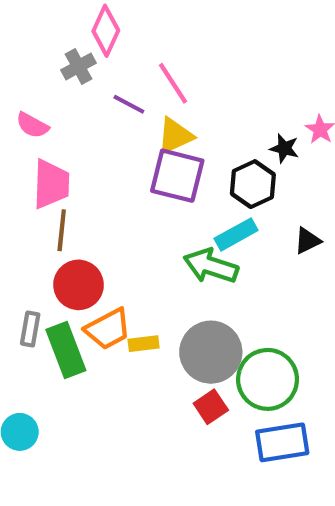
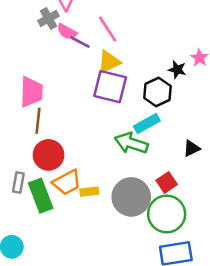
pink semicircle: (32, 125) -> (67, 32), moved
black triangle: (307, 241) -> (192, 148), moved
red square: (211, 407) -> (167, 182), moved

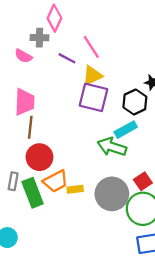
gray cross: (49, 18) -> (39, 38), turned 30
pink semicircle: (67, 32) -> (23, 56), moved

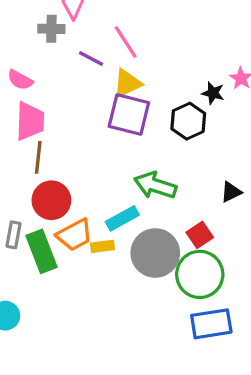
pink semicircle: (23, 56) -> (20, 80), moved
cyan rectangle: (126, 130) -> (122, 218), moved

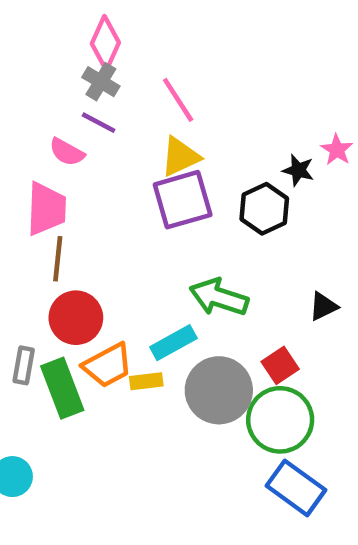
gray cross: (51, 29) -> (101, 82), moved, turned 30
purple line: (91, 58) -> (99, 123), moved
pink semicircle: (20, 80) -> (67, 152), moved
purple square: (129, 115) -> (183, 200), turned -30
blue rectangle: (211, 324) -> (296, 488), turned 45

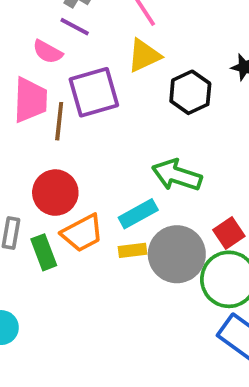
purple square: (183, 200) -> (94, 92), moved
black hexagon: (264, 209) -> (190, 92), moved
brown line: (58, 259) -> (59, 121), moved
yellow rectangle: (146, 381) -> (132, 250), moved
green rectangle: (62, 388) -> (44, 252), size x0.7

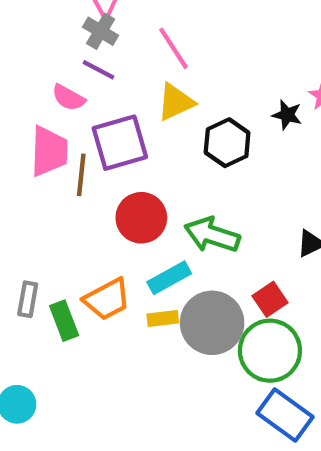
red circle: (55, 193) -> (141, 218), moved

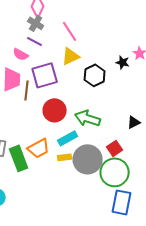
green rectangle: (64, 321) -> (19, 158), size x1.4
blue rectangle: (285, 415) -> (122, 202), turned 65

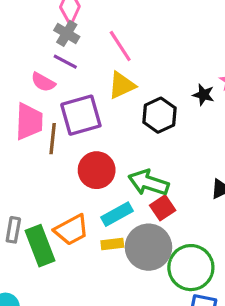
red square: (115, 148) -> (163, 208), moved

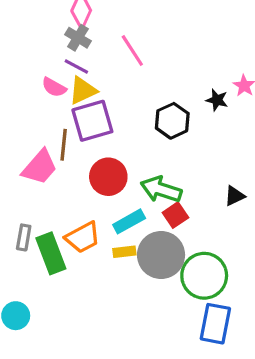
yellow triangle: (122, 85) -> (83, 90), moved
pink trapezoid: (29, 121) -> (40, 167), moved, turned 39

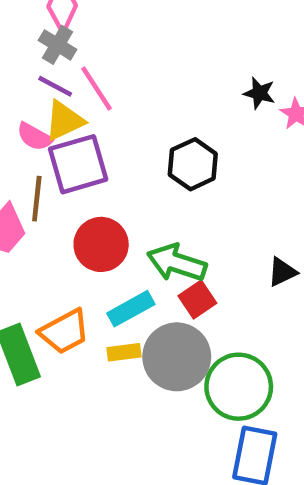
pink line: (132, 51) -> (96, 88), moved
pink semicircle: (54, 87) -> (35, 137), moved
black star: (217, 100) -> (259, 93), moved

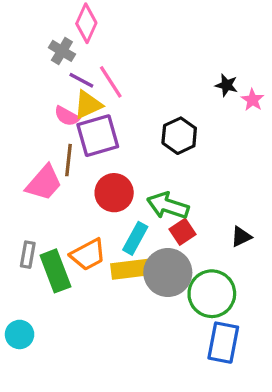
gray cross: (57, 45) -> (62, 51), moved
black triangle: (282, 272) -> (241, 237), moved
cyan rectangle: (131, 309) -> (135, 238), turned -32
yellow rectangle: (124, 352) -> (130, 269), size x1.6

